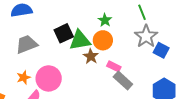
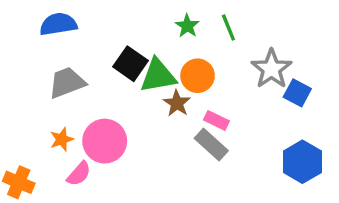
green line: (142, 12) -> (228, 28), moved
green star: (105, 20) -> (187, 26), moved
black square: (64, 33) -> (130, 64), turned -30
gray rectangle: (123, 80) -> (211, 145), moved

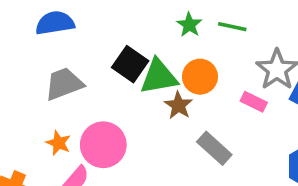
green line: (228, 28) -> (232, 27), turned -56
pink rectangle: (216, 120) -> (254, 102), moved
orange star: (62, 139) -> (59, 143), turned -30

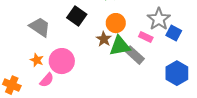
green triangle: (159, 77) -> (120, 46), moved
gray trapezoid: (64, 84) -> (40, 27), turned 55
gray rectangle: (214, 148) -> (135, 55), moved

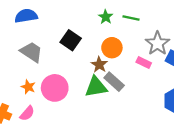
green triangle: (120, 46) -> (96, 87), moved
gray rectangle: (135, 55) -> (114, 82), moved
pink semicircle: (47, 80) -> (27, 113), moved

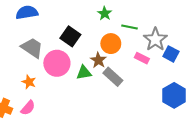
green line: (131, 18) -> (129, 27), moved
green triangle: (96, 87) -> (84, 73), moved, size x0.7
pink circle: (55, 88) -> (57, 63), moved

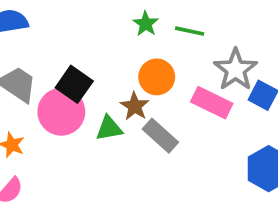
green line: (129, 27) -> (190, 31), moved
black square: (70, 36) -> (74, 84), moved
pink rectangle: (142, 58) -> (212, 103), size x1.5

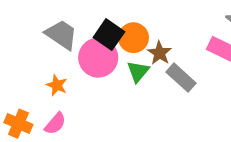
orange circle: (157, 77) -> (133, 38), moved
green triangle: (109, 128) -> (138, 71), turned -40

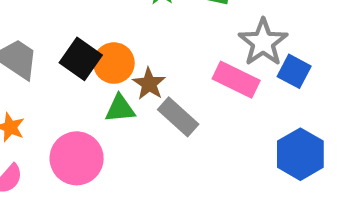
pink circle: (98, 58) -> (77, 158), moved
green triangle: (138, 71) -> (120, 109), turned 45

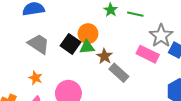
orange circle: (114, 63) -> (88, 34), moved
green triangle: (120, 109) -> (87, 47), moved

